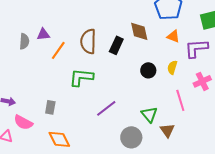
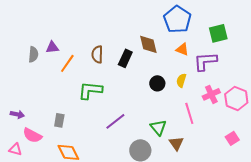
brown semicircle: (88, 41) -> (97, 54), size x0.7

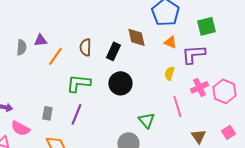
black circle: (157, 83) -> (120, 83), moved, size x1.5
purple line: (115, 121) -> (76, 114), moved, turned -30
pink square: (232, 138) -> (228, 132), moved
brown triangle: (176, 143) -> (198, 136), moved

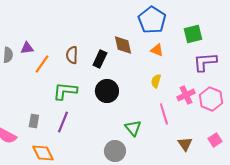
purple L-shape: (193, 54) -> (205, 62), moved

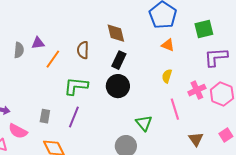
brown diamond: (123, 45) -> (116, 33), moved
black rectangle: (100, 59) -> (119, 60), moved

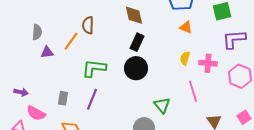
purple triangle: (38, 43) -> (47, 52), moved
brown semicircle: (83, 50) -> (88, 25), moved
pink cross: (197, 90) -> (208, 63), moved, turned 30

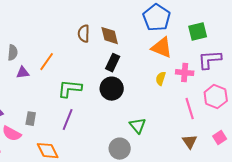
brown semicircle: (88, 25) -> (84, 34), moved
orange triangle: (186, 27) -> (162, 48), size x1.6
pink cross: (208, 63) -> (185, 73), moved
pink line: (193, 91) -> (190, 109), moved
gray rectangle: (63, 98) -> (31, 119), moved

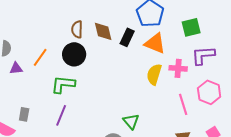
black rectangle: (113, 63) -> (127, 37), moved
yellow semicircle: (161, 79) -> (154, 74), size x1.5
black circle: (112, 89) -> (74, 54), moved

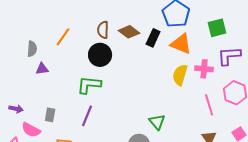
brown diamond: (103, 31) -> (129, 32), turned -40
orange line: (40, 57) -> (63, 37), moved

